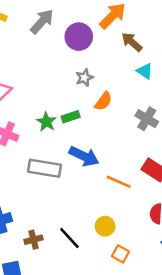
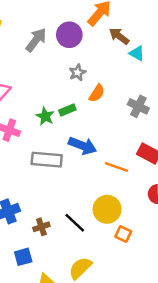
gray arrow: (42, 21) -> (36, 40), moved
cyan triangle: (145, 71) -> (137, 53), moved
yellow circle: (105, 226) -> (107, 209), size x1.5

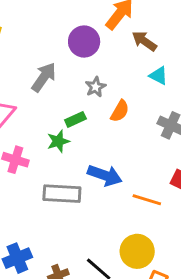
gray arrow: (36, 40) -> (44, 77), moved
cyan triangle: (137, 53) -> (159, 76), moved
green rectangle: (67, 110) -> (75, 119), moved
green star: (45, 116) -> (58, 141), turned 30

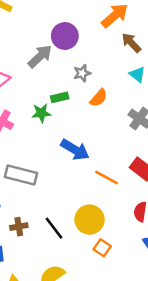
purple circle: (84, 41) -> (65, 36), moved
gray rectangle: (62, 194) -> (21, 175), moved

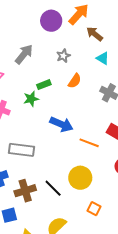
purple circle: (65, 36) -> (51, 21), moved
gray star: (82, 73) -> (63, 56), moved
brown cross: (19, 227) -> (25, 191), size x1.5
orange square: (102, 248) -> (94, 209), moved

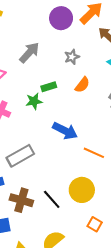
gray rectangle: (22, 150) -> (20, 156), turned -40
brown cross: (25, 191) -> (21, 200), turned 30

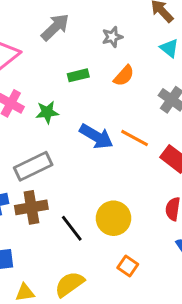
green star: (34, 101) -> (47, 112), moved
orange line: (94, 153) -> (135, 138), moved
brown cross: (21, 200) -> (31, 207), moved, turned -30

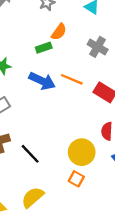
green rectangle: (78, 75) -> (44, 48), moved
yellow circle: (114, 218) -> (82, 152), moved

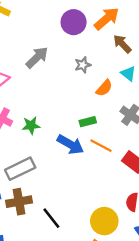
orange semicircle: (59, 32) -> (104, 88), moved
green rectangle: (44, 48) -> (88, 122), moved

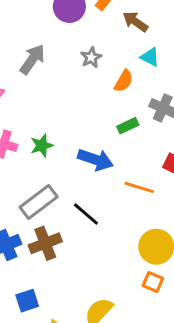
green rectangle: (88, 122) -> (128, 126), moved
orange line: (101, 146) -> (139, 187), moved
black line: (51, 218) -> (86, 214), moved

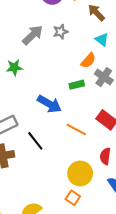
gray arrow: (32, 59) -> (33, 35), moved
orange semicircle: (124, 81) -> (88, 60), moved
green star: (42, 146) -> (14, 67), moved

